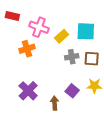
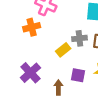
yellow rectangle: (62, 36) -> (63, 50), moved
purple square: (72, 91) -> (78, 75), turned -32

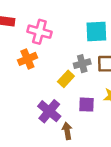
purple cross: (30, 73) -> (49, 111), moved
brown arrow: (58, 87) -> (67, 131), moved

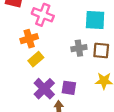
yellow rectangle: (66, 79) -> (36, 59), moved
purple square: (87, 105) -> (69, 88), moved

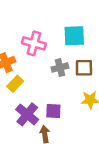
pink cross: (43, 15) -> (34, 43), moved

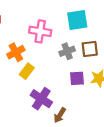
purple square: (53, 111) -> (77, 78), moved
brown arrow: (45, 134) -> (60, 115), turned -133

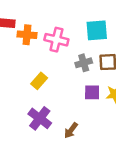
orange cross: (16, 52) -> (27, 35), moved, turned 30
purple cross: (41, 99) -> (40, 118), moved

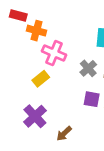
pink cross: (56, 40) -> (54, 53), moved
gray cross: (84, 63) -> (88, 68), turned -35

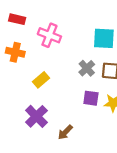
orange cross: (36, 31) -> (15, 52), moved
pink cross: (54, 53) -> (49, 35), moved

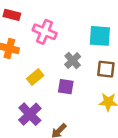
gray cross: (87, 68) -> (73, 61), moved
purple square: (91, 98) -> (66, 87), moved

